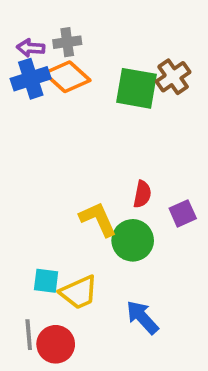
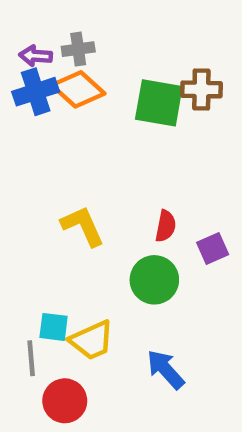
brown cross: (173, 77) -> (201, 89), turned 36
yellow L-shape: (98, 219) -> (83, 226), moved
gray line: (29, 335) -> (31, 358), moved

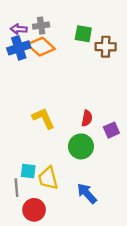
green square: (159, 103) -> (83, 34), moved, size x0.7
yellow trapezoid: (92, 340) -> (48, 178), turned 100

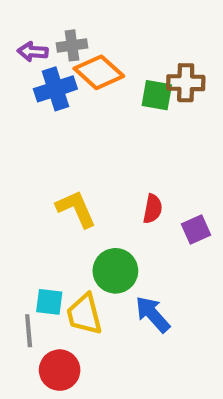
green square: (83, 34) -> (157, 95), moved
orange diamond: (41, 47) -> (99, 72), moved
blue cross: (19, 48) -> (55, 89), moved
green circle: (81, 146) -> (115, 271), moved
blue arrow: (87, 193) -> (153, 314), moved

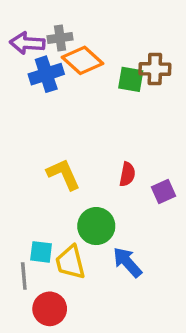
purple arrow: (33, 52) -> (27, 43), size x1.4

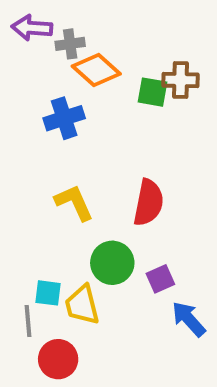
purple arrow: (27, 43) -> (32, 28), moved
blue cross: (46, 74) -> (64, 118), moved
red semicircle: (127, 174) -> (148, 203), size x1.6
purple square: (164, 192) -> (160, 279), moved
blue arrow: (127, 262) -> (189, 319), moved

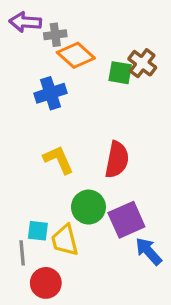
brown cross: (181, 80) -> (142, 63), turned 36
purple square: (160, 279) -> (126, 220), size x1.6

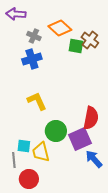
gray cross: (55, 35) -> (34, 36), moved, turned 32
orange diamond: (76, 55) -> (60, 28), moved
red semicircle: (117, 160) -> (91, 118), moved

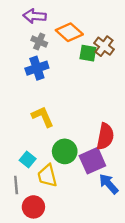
purple arrow: (16, 14) -> (35, 16), moved
cyan square: (24, 146) -> (28, 160), moved, turned 32

